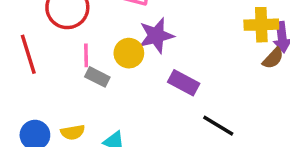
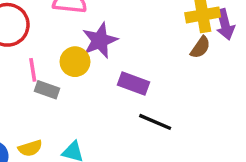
brown semicircle: (273, 58) -> (200, 47), moved
black line: (218, 126) -> (155, 122), moved

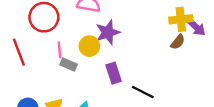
purple arrow: (225, 24) -> (196, 27), turned -36
purple rectangle: (134, 84) -> (114, 73), moved, turned 48

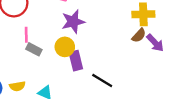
purple arrow: (196, 27) -> (155, 43), moved
yellow circle: (89, 46) -> (65, 47), moved

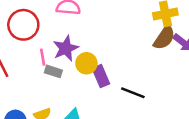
purple star: (73, 22) -> (66, 48), moved
brown semicircle: (139, 35) -> (164, 38), size x1.5

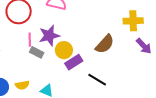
brown semicircle: (164, 38) -> (105, 44), moved
purple rectangle: (101, 76) -> (74, 62), turned 72

